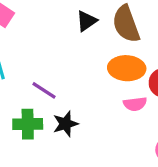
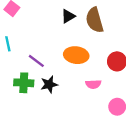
orange ellipse: (127, 68) -> (76, 55), moved
pink semicircle: (135, 104) -> (93, 84), moved

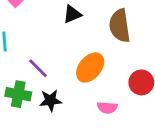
black triangle: (68, 16) -> (72, 14), moved
orange ellipse: (76, 55) -> (90, 67), turned -65

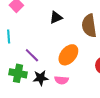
pink semicircle: (107, 108) -> (61, 80), moved

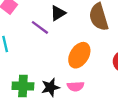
purple line: (32, 55) -> (40, 27), moved

